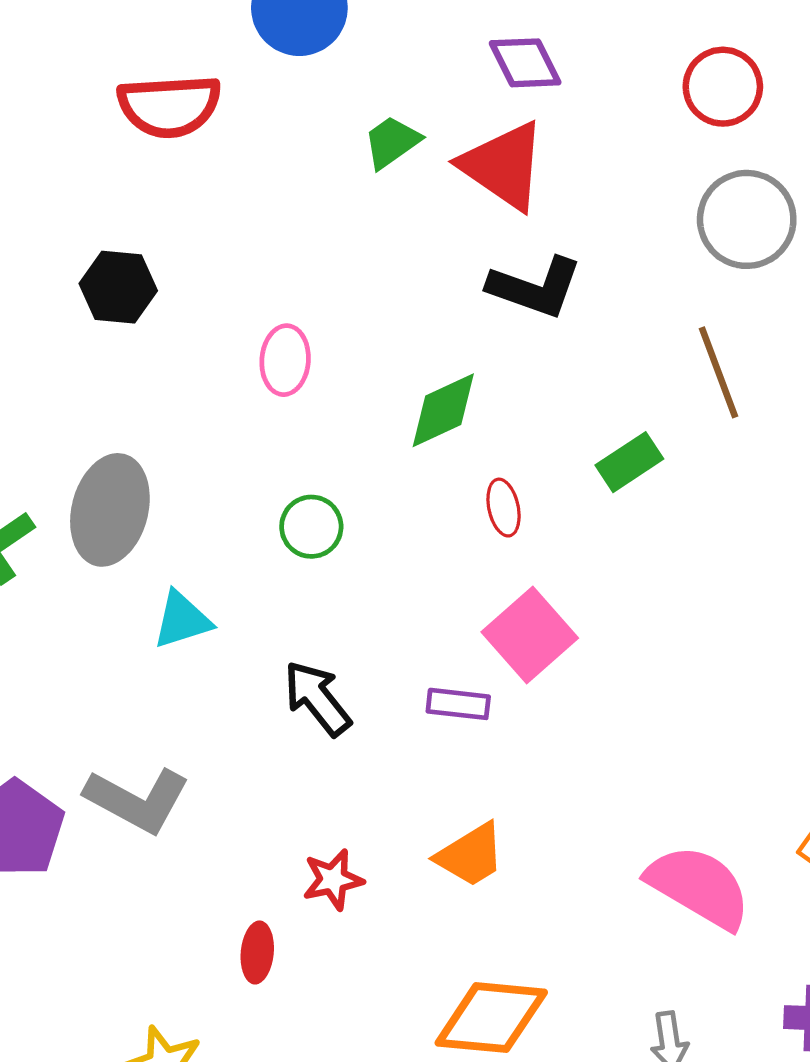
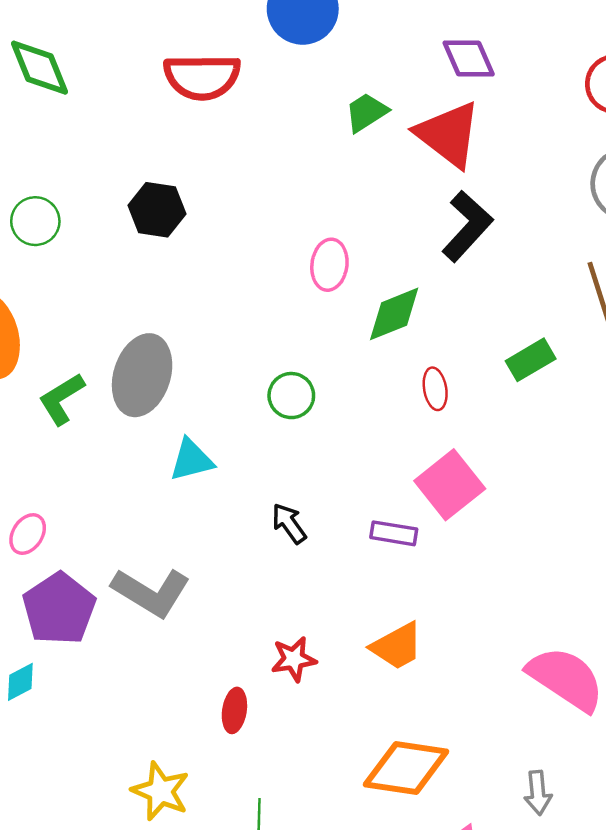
black L-shape: (535, 287) -> (467, 226), turned -70
pink ellipse: (285, 360) -> (329, 265), moved
black arrow: (317, 698) -> (289, 524), size x0.7

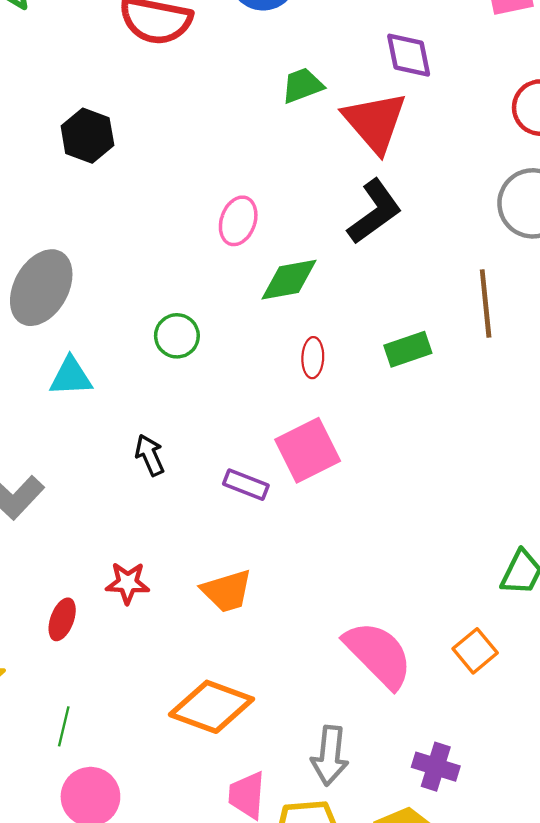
gray arrow: (538, 793) -> (330, 756), size x1.4

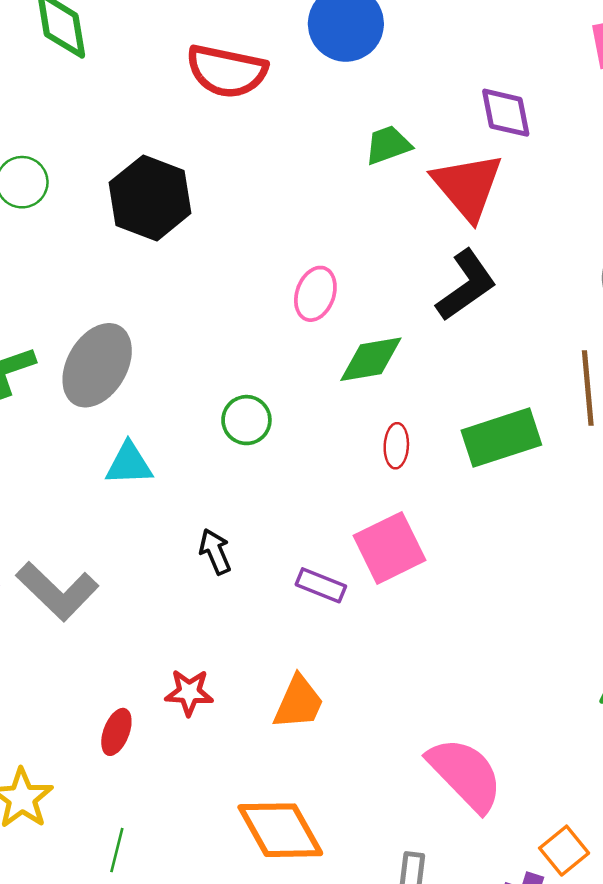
black hexagon: (87, 136) -> (150, 198), size x1.4
green rectangle: (408, 349) -> (501, 438), size x1.5
orange trapezoid: (227, 591) -> (299, 702), turned -50
orange square: (475, 651) -> (564, 851), moved
orange diamond: (211, 707) -> (280, 830), turned 40

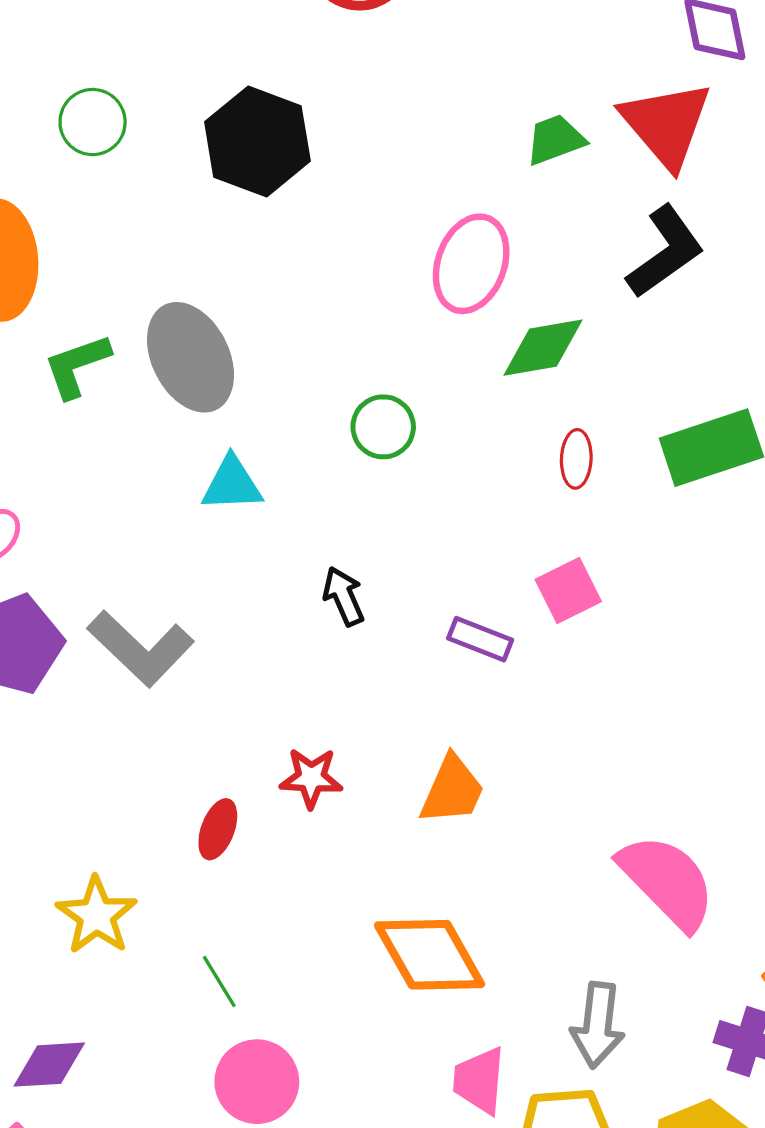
green trapezoid: (388, 145) -> (555, 140), moved
pink ellipse: (315, 294) -> (471, 264), size x1.4
gray ellipse: (97, 365) -> (191, 357), turned -56
pink square: (390, 548) -> (568, 591), size x0.7
green line: (117, 850) -> (219, 981), turned -45

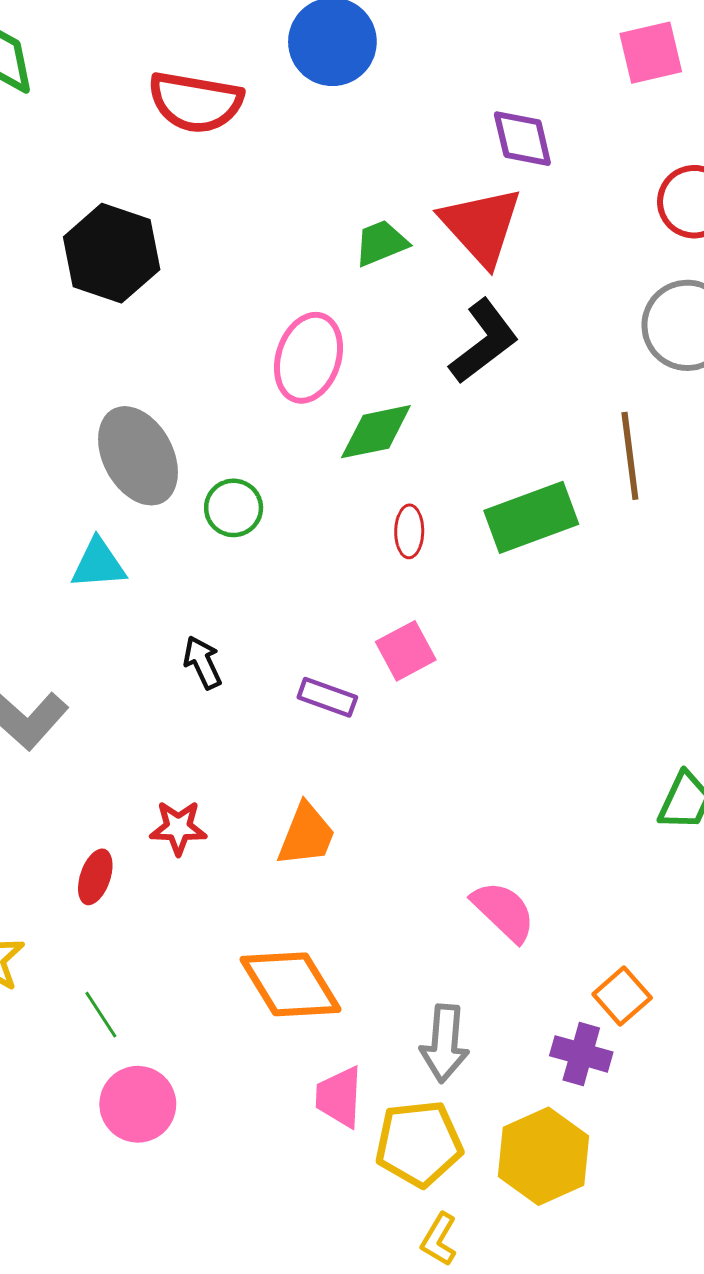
gray ellipse: (191, 357) -> (138, 456), moved
pink semicircle: (667, 882) -> (504, 911), size x0.7

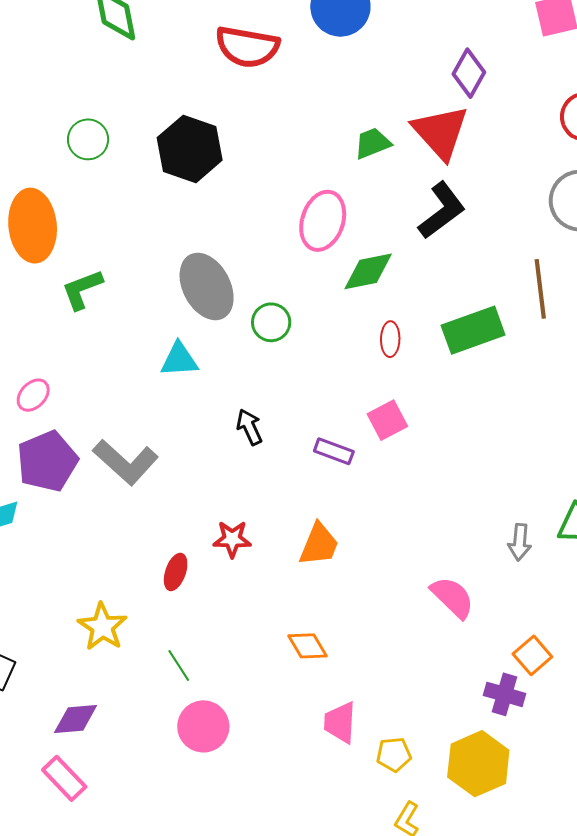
purple diamond: (522, 139) -> (469, 73), turned 42
orange diamond: (291, 984) -> (308, 646), size x0.6
gray arrow: (445, 1043) -> (520, 542), moved, size x0.7
yellow pentagon: (419, 1144) -> (394, 754), size x0.6

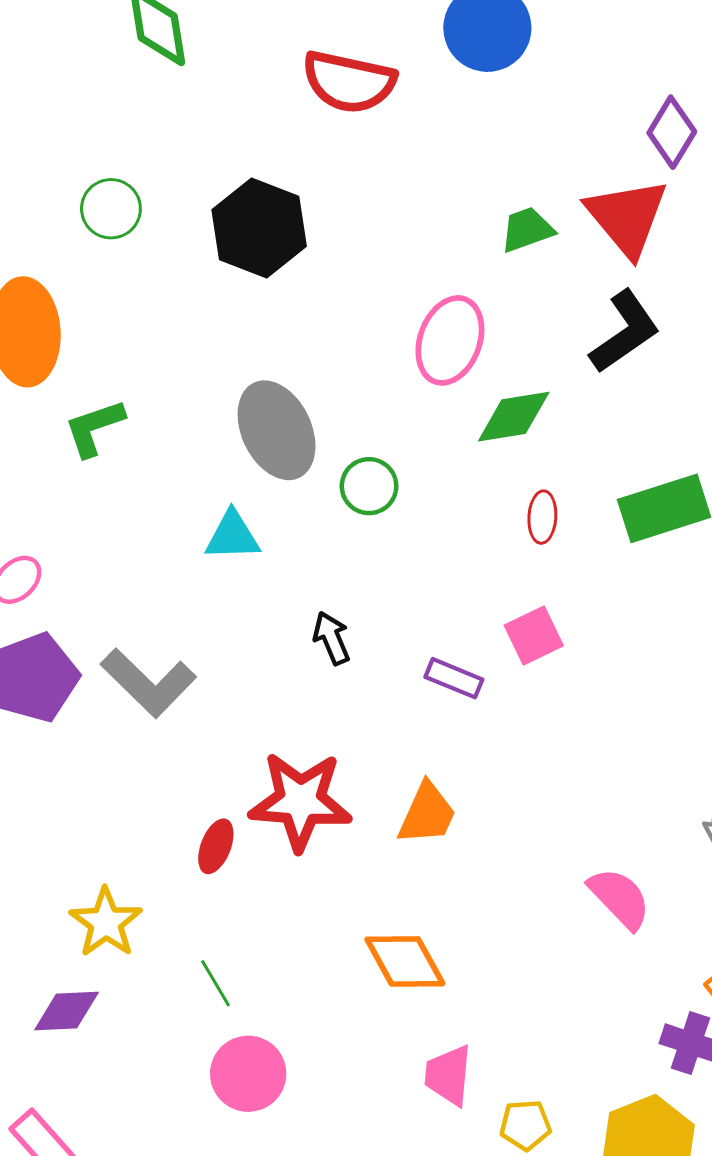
red star: (232, 539) -> (300, 801), size x1.8
orange diamond: (308, 646) -> (405, 961), size x1.4
purple diamond: (76, 719) -> (67, 1011), moved

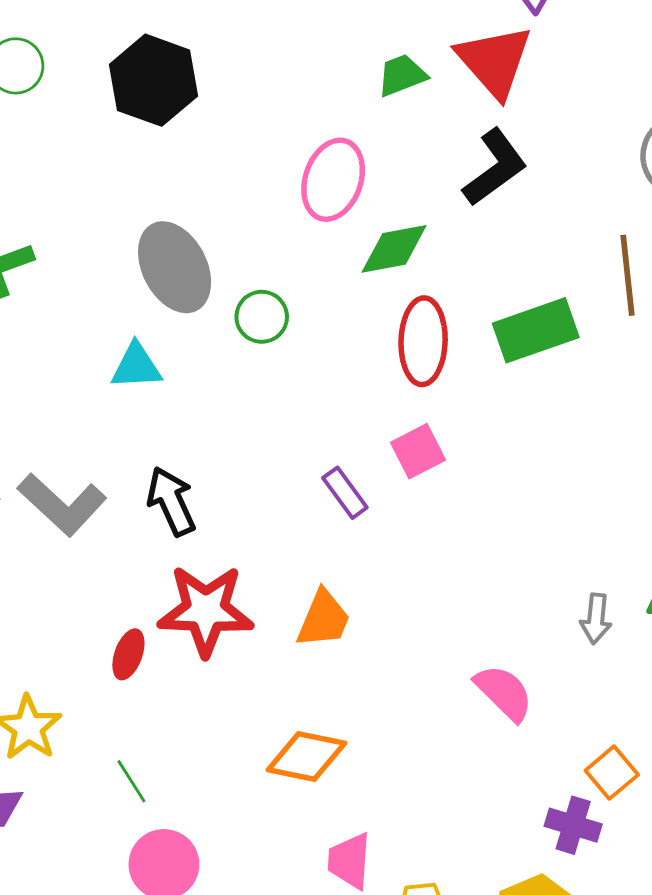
red ellipse: (542, 517) -> (423, 341), size x1.8
black arrow: (332, 638) -> (171, 501), moved, size x1.4
purple rectangle: (454, 678) -> (345, 493), turned 33
orange diamond: (405, 961) -> (306, 756), turned -48

